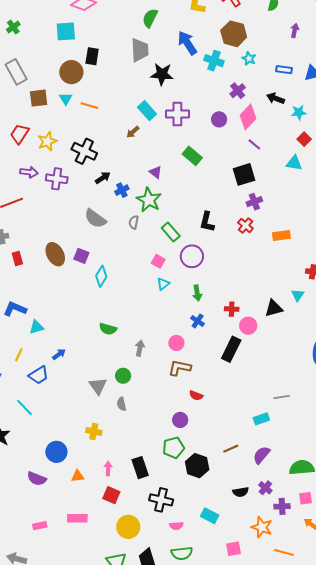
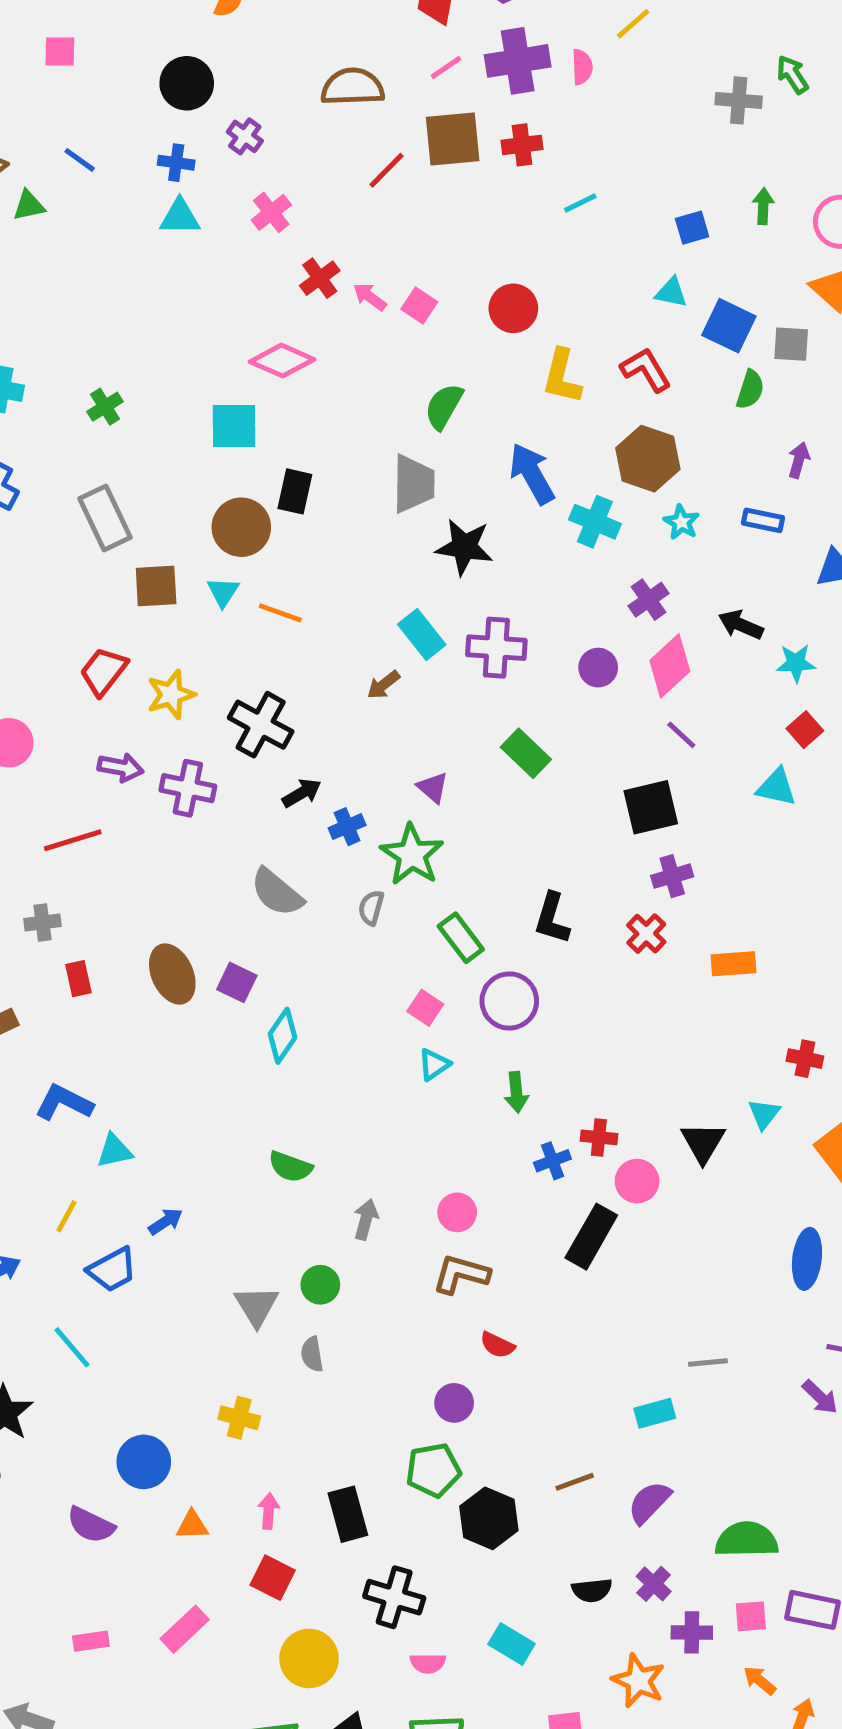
blue rectangle: (284, 70) -> (763, 520), moved
black triangle: (274, 308) -> (703, 1143), turned -48
blue cross: (198, 321) -> (552, 1161), moved, turned 32
pink rectangle: (77, 518) -> (185, 1629), turned -48

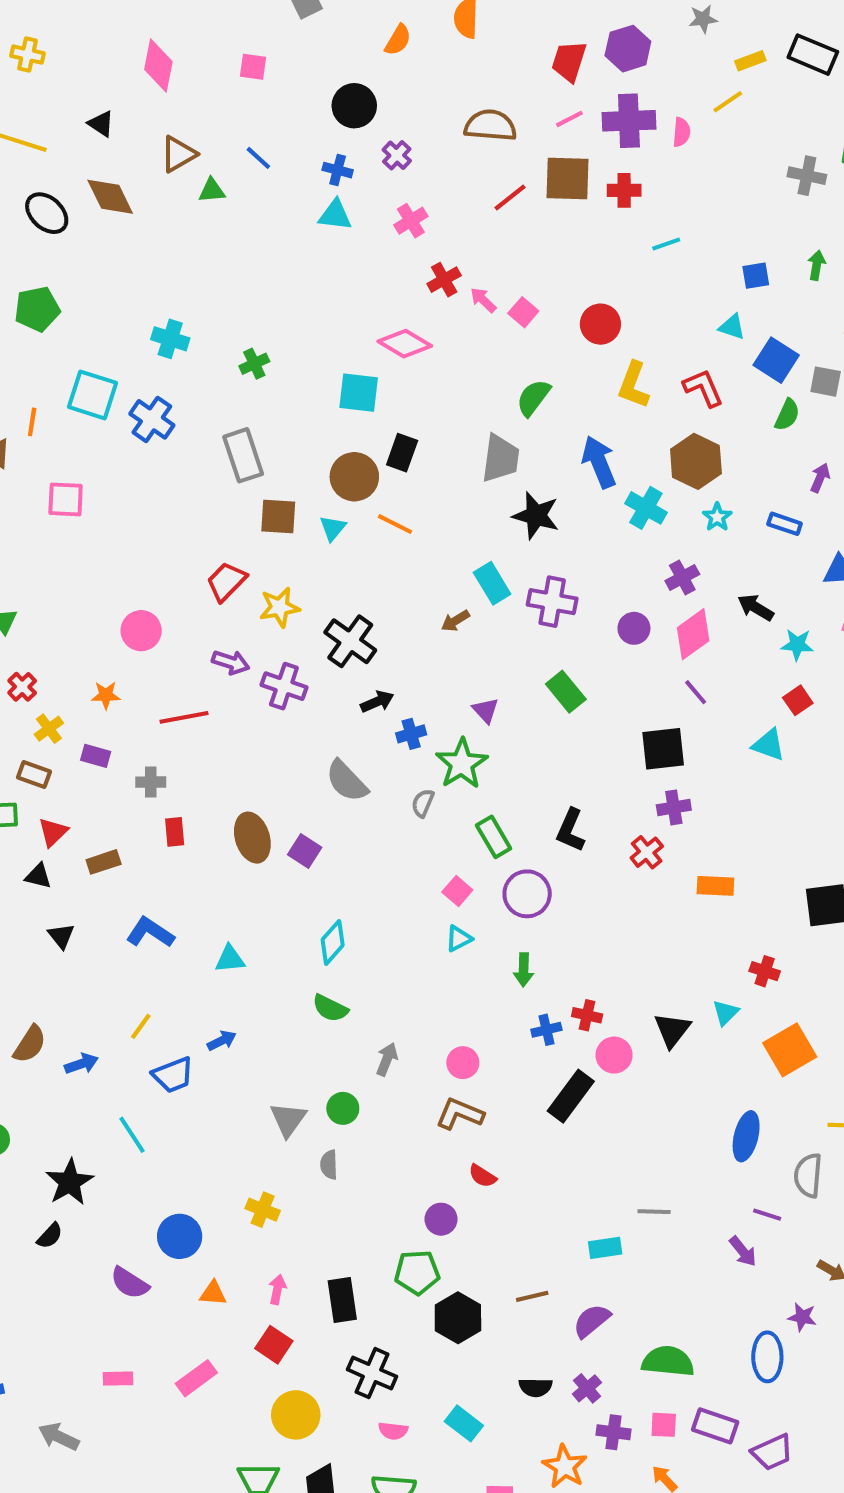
orange line: (280, 613) -> (395, 524), moved
cyan diamond: (283, 1036) -> (333, 942), moved
cyan triangle: (114, 1151) -> (230, 959), moved

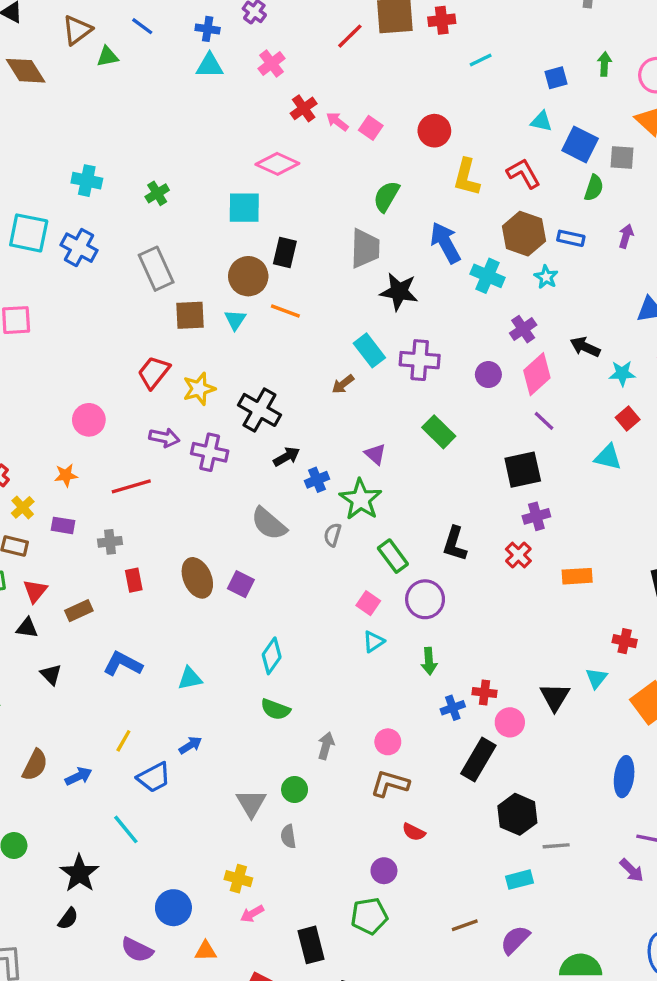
blue rectangle: (785, 524) -> (571, 238), moved
pink arrow: (277, 1289) -> (252, 914), moved, turned -125
black hexagon: (458, 1318) -> (517, 814), moved

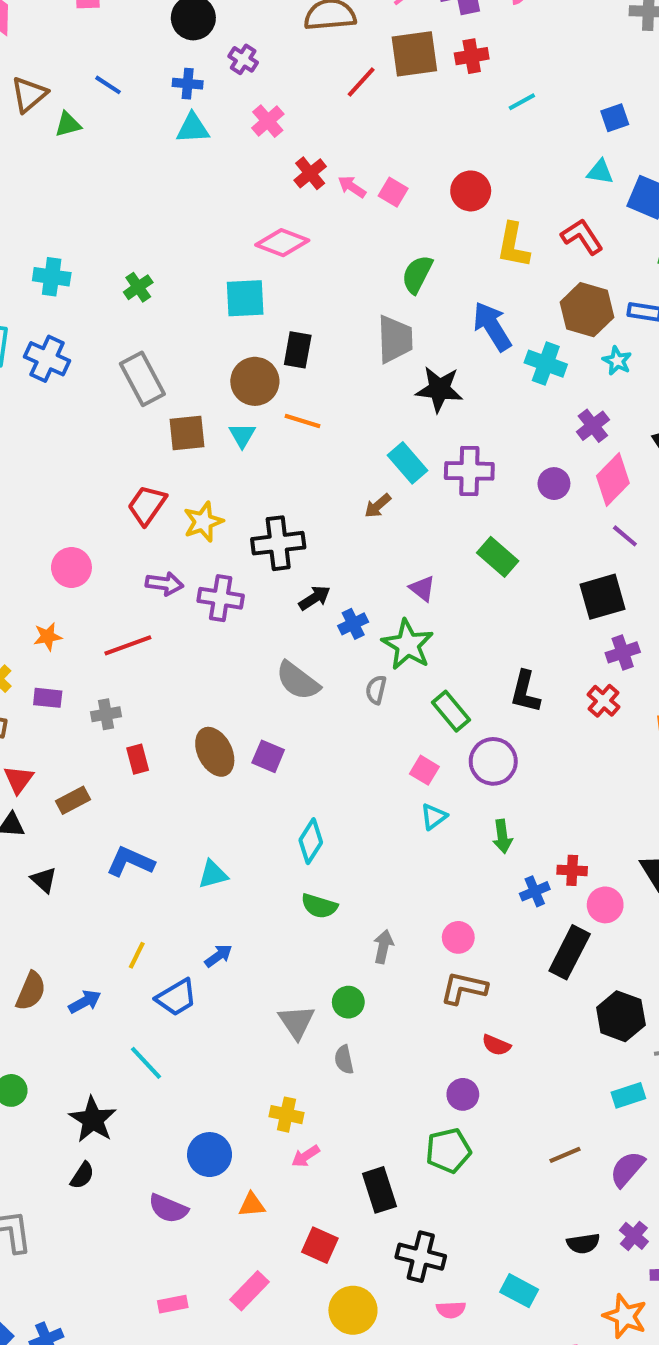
black cross: (259, 410) -> (278, 543), turned -33

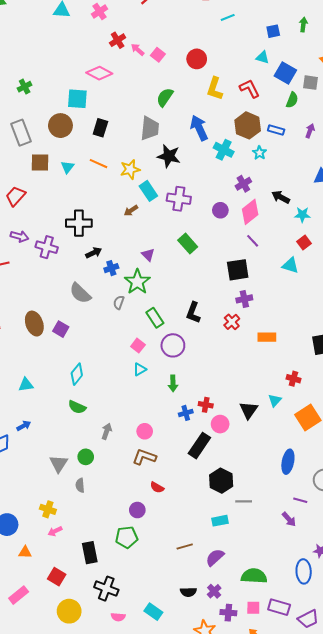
brown circle: (255, 381) -> (60, 126), moved
yellow star: (203, 522) -> (130, 169), moved

